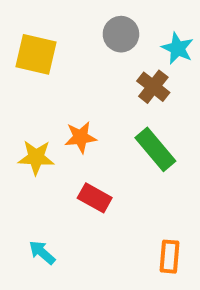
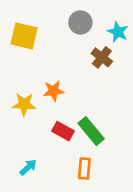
green rectangle: (155, 149) -> (91, 131), moved
cyan arrow: (42, 252) -> (28, 167), turned 96
orange rectangle: (169, 257) -> (84, 169), moved

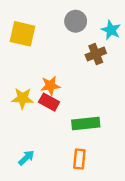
brown cross: (102, 57) -> (96, 54), turned 30
red rectangle: (63, 131) -> (49, 102), moved
green rectangle: (91, 131) -> (86, 124), turned -56

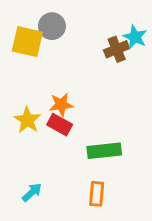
gray circle: (76, 21) -> (52, 26), moved
brown cross: (96, 54) -> (117, 49), moved
yellow star: (23, 98) -> (27, 120), turned 30

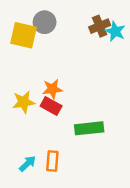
brown cross: (117, 49) -> (100, 26), moved
yellow star: (27, 120) -> (24, 102), turned 30
orange rectangle: (97, 194) -> (52, 161), moved

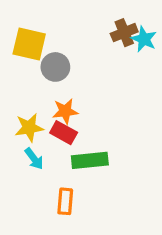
gray circle: (45, 22) -> (55, 67), moved
green rectangle: (89, 128) -> (90, 160), moved
cyan arrow: (28, 164) -> (34, 159), moved, turned 96

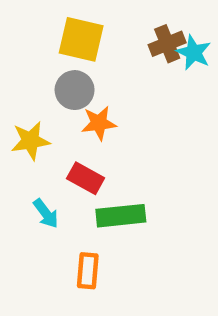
yellow square: (29, 44) -> (81, 39), moved
orange star: (65, 111) -> (99, 123), moved
yellow star: (29, 128) -> (30, 141), moved

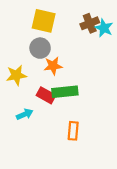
cyan arrow: (46, 213) -> (25, 114), turned -77
green rectangle: (121, 216) -> (65, 92), moved
orange rectangle: (88, 271) -> (73, 131), moved

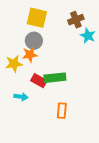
cyan star: (104, 28) -> (88, 36), moved
orange star: (53, 66) -> (30, 55), moved
cyan arrow: (25, 114) -> (21, 97), turned 32

